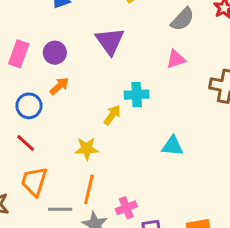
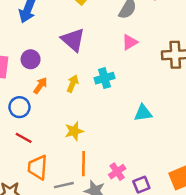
yellow arrow: (112, 115) -> (73, 84), moved

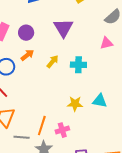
yellow star: (74, 131) -> (75, 104), moved
pink cross: (117, 172) -> (62, 130), moved

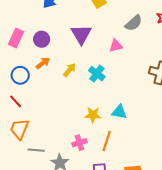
pink triangle: (106, 43) -> (116, 46), moved
cyan cross: (78, 65) -> (97, 74), turned 35
orange line: (42, 126) -> (107, 141), moved

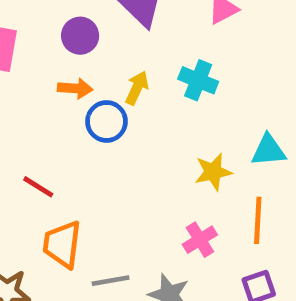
purple circle: (42, 39) -> (80, 36), moved
orange arrow: (43, 63) -> (75, 88), turned 56
blue circle: (20, 75) -> (106, 121), moved

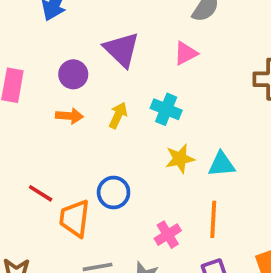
blue circle: (106, 121) -> (114, 193), moved
yellow star: (213, 172) -> (180, 159), moved
orange trapezoid: (62, 244) -> (75, 218), moved

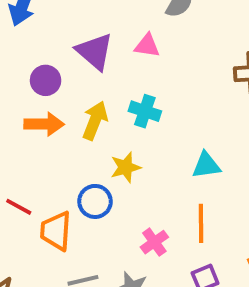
pink triangle: (186, 53) -> (147, 46), moved, turned 40
yellow arrow: (118, 115) -> (95, 120), size x1.4
orange arrow: (69, 116) -> (44, 124), size x1.4
yellow star: (180, 159) -> (126, 167), moved

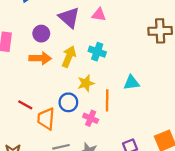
orange line: (201, 223) -> (107, 100), moved
pink cross: (154, 242) -> (91, 118), moved, turned -32

